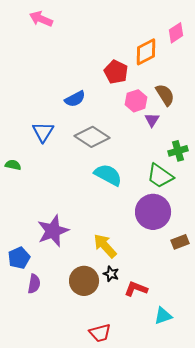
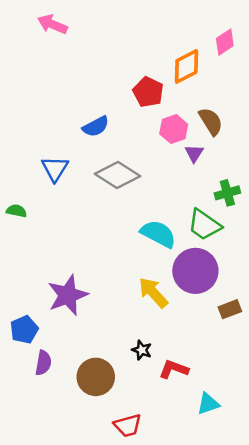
cyan semicircle: (108, 175) -> (158, 234), moved
yellow arrow: (105, 246) -> (153, 293), moved
brown circle: (84, 281) -> (96, 377), moved

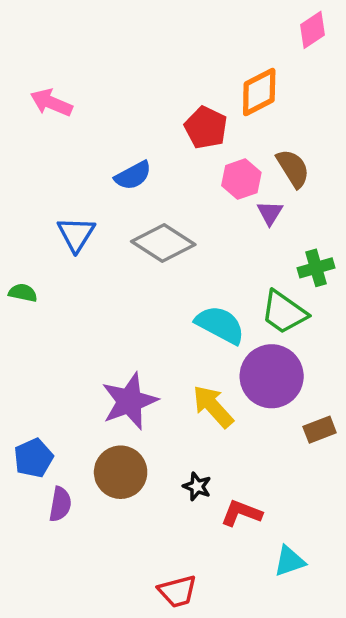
pink arrow: (52, 24) -> (51, 103), moved
pink diamond: (225, 42) -> (312, 30), moved
purple star: (68, 295) -> (129, 401), moved
brown circle: (96, 377) -> (121, 472), moved

